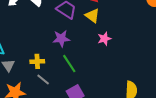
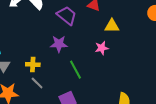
yellow triangle: (92, 16) -> (112, 26), moved, turned -42
green line: (69, 64) -> (76, 70), moved

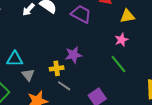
purple star: (59, 44) -> (74, 55), moved
green line: (76, 70) -> (118, 64), moved

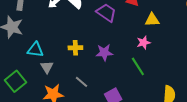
purple star: (74, 55) -> (104, 53), moved
yellow cross: (57, 68) -> (75, 48), moved

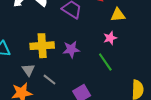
yellow cross: (75, 48) -> (42, 46), size x1.6
gray triangle: (47, 67) -> (28, 70), moved

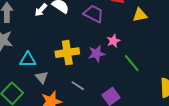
pink star: (110, 38) -> (113, 41), moved
gray triangle: (28, 70) -> (42, 77), moved

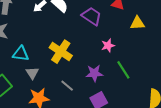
yellow cross: (67, 53) -> (61, 52), turned 35
purple star: (97, 54) -> (94, 73), moved

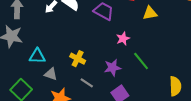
yellow cross: (61, 52) -> (78, 59), moved, size x0.7
gray triangle: (32, 73) -> (51, 74), turned -32

